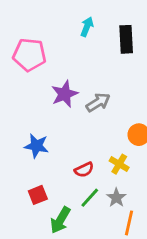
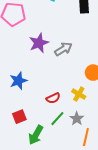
blue star: (36, 146) -> (18, 81), turned -30

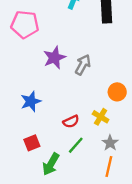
gray arrow: (63, 49) -> (83, 65), turned -30
gray star: (77, 119) -> (110, 143), moved

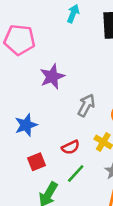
gray arrow: (83, 65) -> (86, 105), moved
red square: (32, 143) -> (36, 162), moved

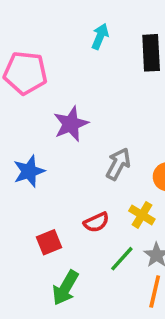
blue star: (26, 125) -> (29, 171), moved
green line: (76, 173) -> (122, 259), moved

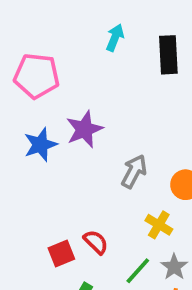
blue star: (29, 171) -> (40, 145), moved
red semicircle: (96, 222) -> (96, 242), moved, turned -110

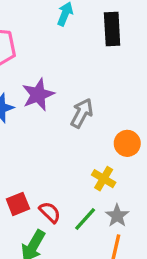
gray arrow: (134, 171) -> (82, 113), moved
red semicircle: (96, 242) -> (50, 212), moved

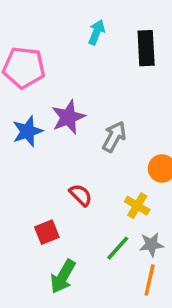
red semicircle: (50, 212) -> (81, 195), moved
gray star: (117, 216) -> (151, 245), turned 30

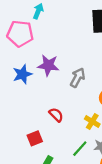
cyan arrow: (97, 32) -> (38, 11), moved
purple star: (68, 117) -> (48, 65), turned 30

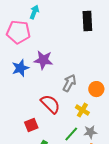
gray arrow: (78, 78) -> (69, 83), moved
red semicircle: (56, 115) -> (50, 104), size x1.5

